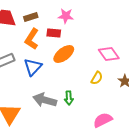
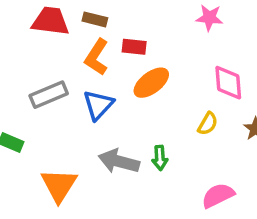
pink star: (66, 16) -> (209, 18), moved
brown rectangle: (31, 17) -> (95, 19), turned 32
pink diamond: (109, 54) -> (228, 83), turned 30

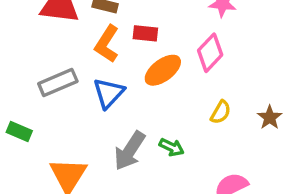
pink diamond: (228, 83) -> (210, 53), moved, turned 48
green arrow: (160, 158) -> (172, 147), turned -60
gray arrow: (119, 161) -> (130, 151), turned -72

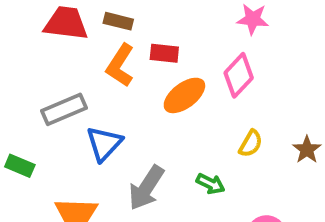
blue triangle: (109, 93) -> (104, 144), moved
green arrow: (172, 147) -> (211, 184), moved

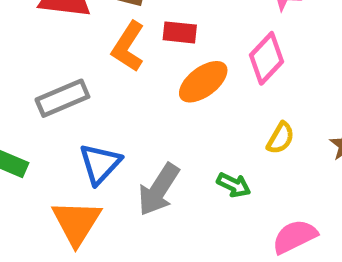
blue triangle: (104, 144) -> (100, 164), moved

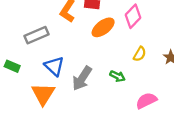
blue triangle: (100, 164) -> (54, 66), turned -30

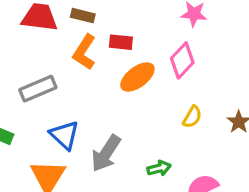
green arrow: (117, 76) -> (159, 168), moved, turned -40

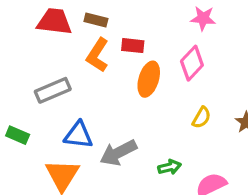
orange ellipse: (137, 77) -> (149, 79), turned -36
blue triangle: (64, 135) -> (78, 135), turned -36
gray arrow: (106, 153) -> (118, 153), turned 30

